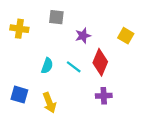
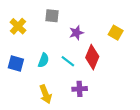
yellow cross: (19, 29) -> (18, 26), turned 35
blue square: (19, 95) -> (16, 63), moved
purple cross: (104, 96) -> (80, 89), moved

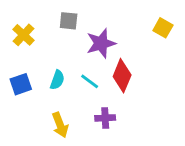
purple star: (76, 33) -> (101, 43), size x1.5
yellow square: (116, 33) -> (163, 28), moved
blue square: (16, 63) -> (21, 84), turned -35

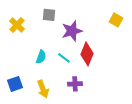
blue square: (21, 84) -> (15, 84), moved

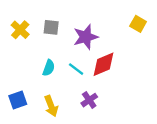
gray square: (49, 15) -> (51, 27), moved
red diamond: (87, 54) -> (104, 64), turned 45
purple cross: (75, 84) -> (89, 100), turned -32

